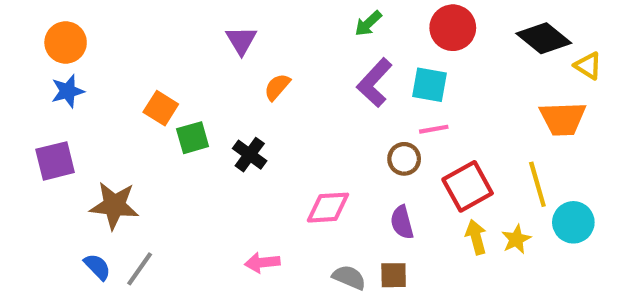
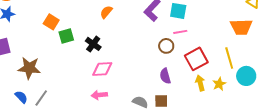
pink diamond: (328, 208) -> (102, 69), moved

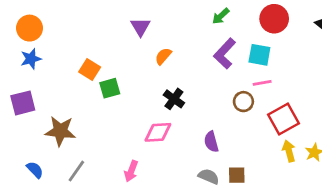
black cross: (93, 44) -> (174, 99), moved
purple semicircle: (165, 76) -> (211, 142), moved
pink arrow: (99, 95) -> (131, 171), moved, turned -63
blue semicircle: (21, 97) -> (35, 170), moved

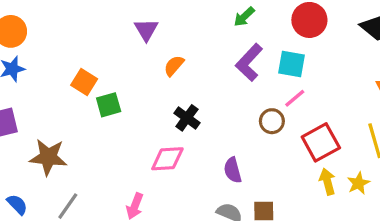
pink line: (262, 83) -> (295, 98), turned -30

